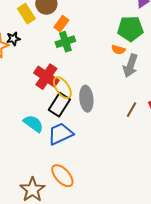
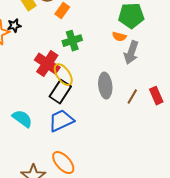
green cross: (65, 42) -> (72, 41), moved
gray ellipse: (86, 99) -> (105, 86), moved
cyan semicircle: (33, 124) -> (22, 119), moved

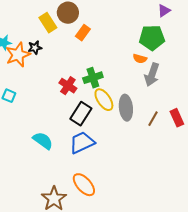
green cross: (72, 41) -> (93, 78), moved
red cross: (47, 64) -> (68, 86), size x0.7
yellow ellipse: (63, 75) -> (104, 100), moved

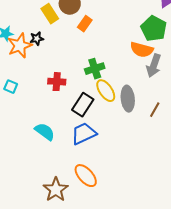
green pentagon: (152, 38) -> (154, 29), turned 30
orange semicircle: (140, 59) -> (142, 50), size x1.6
red cross: (68, 86) -> (57, 82), moved, turned -30

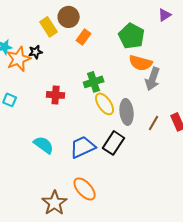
green pentagon: (154, 29) -> (132, 36), moved
black rectangle: (83, 105) -> (114, 143), moved

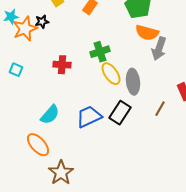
brown line: (154, 123) -> (160, 109), moved
cyan semicircle: (44, 145) -> (50, 115), turned 95
orange ellipse: (85, 189) -> (38, 145), moved

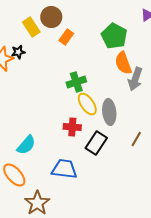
orange semicircle: (147, 33) -> (123, 63), turned 55
red cross: (62, 65) -> (72, 127), moved
blue trapezoid: (89, 117) -> (64, 169), moved, turned 32

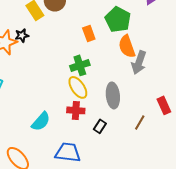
orange rectangle: (66, 37) -> (89, 33), moved, turned -56
yellow ellipse: (87, 104) -> (78, 87), moved
black rectangle: (96, 143) -> (100, 126), size x0.6
cyan semicircle: (26, 145) -> (41, 121), moved

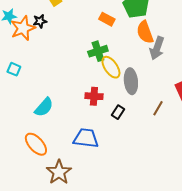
orange rectangle: (89, 33) -> (107, 19), turned -42
yellow ellipse: (78, 87) -> (111, 67), moved
cyan semicircle: (41, 121) -> (44, 107), moved

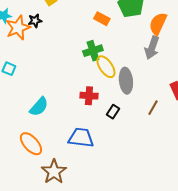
orange semicircle: (145, 32) -> (158, 24), moved, turned 45

